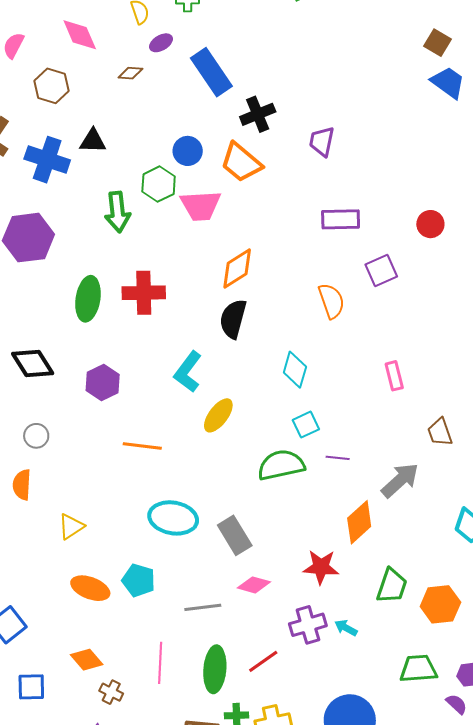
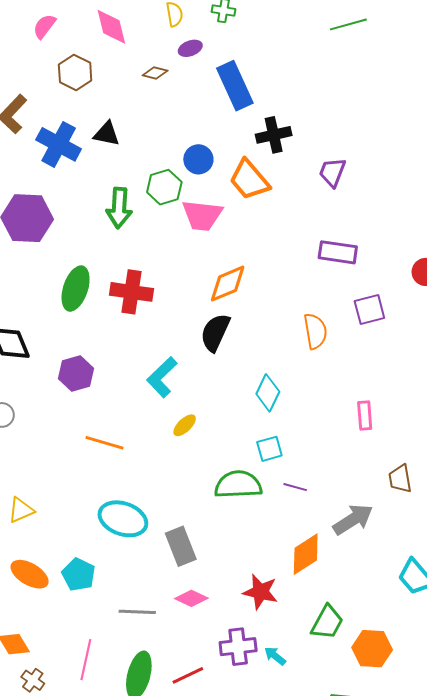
yellow ellipse: (218, 415) -> (185, 425), size x0.7

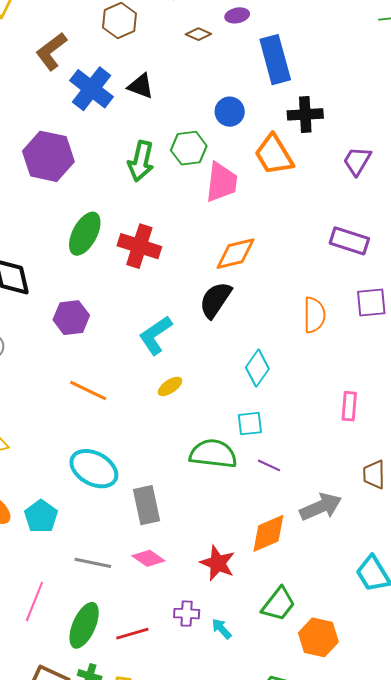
blue circle: (198, 159) -> (230, 112), moved
pink trapezoid: (202, 215) -> (222, 182), turned -99
purple cross: (238, 647) -> (187, 614), size x0.7

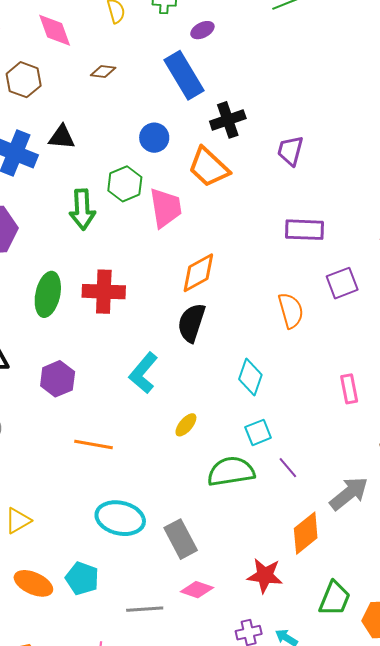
purple ellipse: (237, 15) -> (202, 30), moved
yellow ellipse: (170, 386) -> (186, 425), moved
purple line: (269, 465) -> (288, 468), turned 40

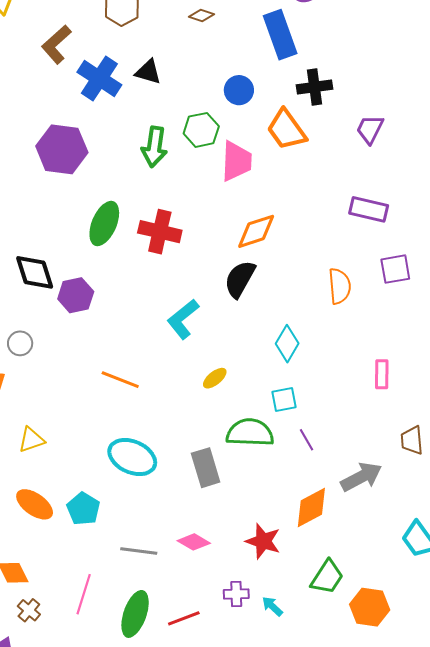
purple hexagon: (58, 379) -> (76, 295), moved
gray rectangle: (181, 539) -> (206, 468), moved

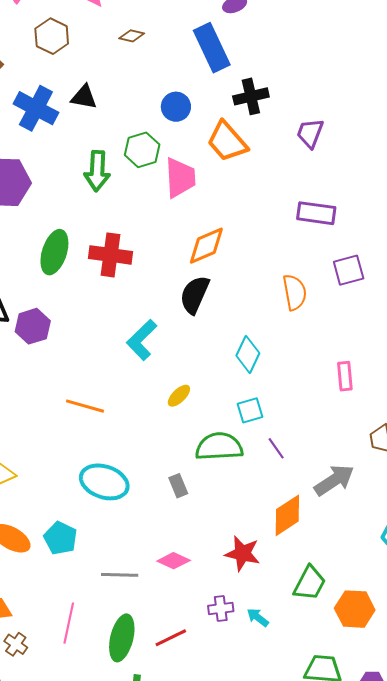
gray rectangle: (206, 468) -> (178, 486), size x0.6

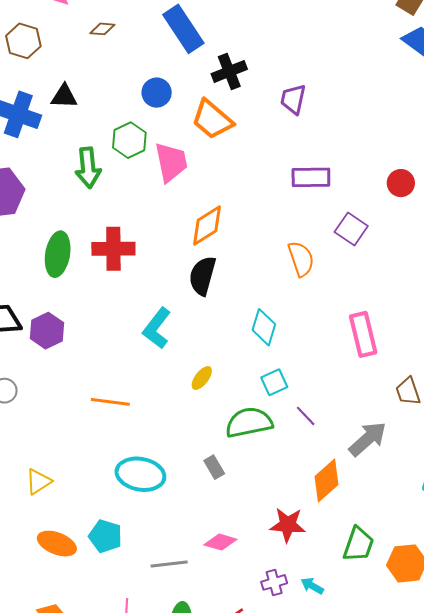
purple square: (349, 270) -> (351, 229), turned -32
pink rectangle: (345, 376) -> (363, 334), size x1.5

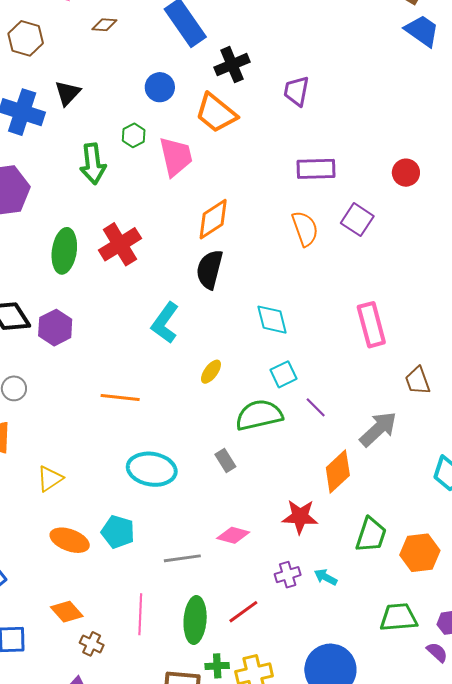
black triangle: (64, 96) -> (67, 93), turned -48
green hexagon: (129, 140) -> (134, 135), size x0.7
red cross: (113, 249) -> (120, 244), turned -30
orange semicircle: (301, 259) -> (305, 229), moved
cyan diamond: (264, 327) -> (272, 320), turned -30

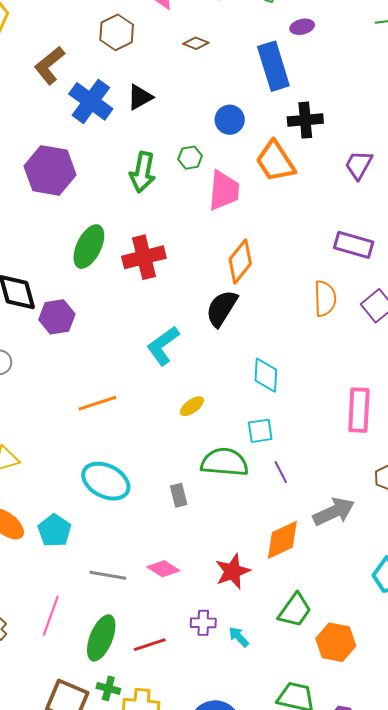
orange diamond: (213, 219) -> (240, 261), turned -36
orange line: (120, 398) -> (97, 403), turned -42
red star: (300, 517) -> (233, 571), turned 30

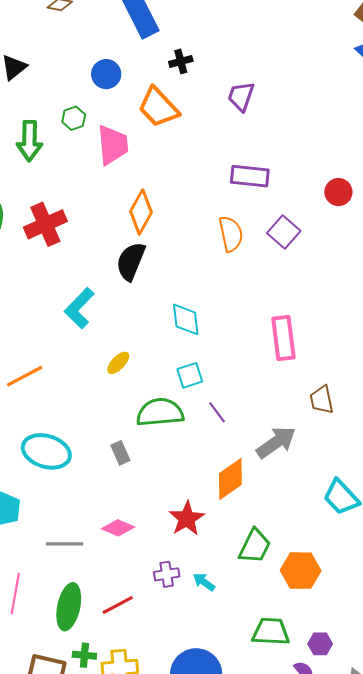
black cross: (305, 120) -> (181, 61), size x0.7

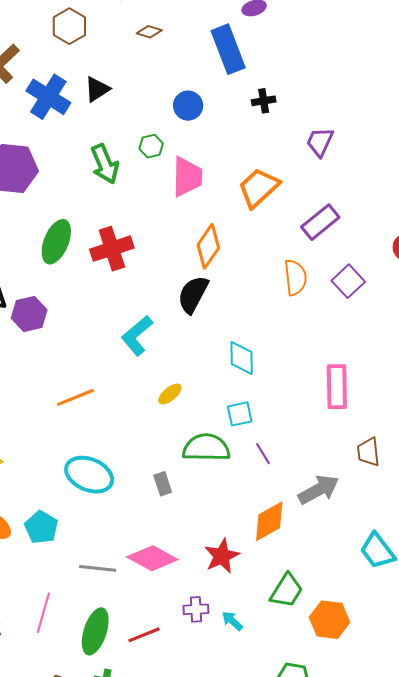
orange trapezoid: (158, 107) -> (259, 188), moved, turned 84
green arrow: (29, 141) -> (105, 164), turned -30
purple rectangle: (250, 176) -> (320, 222), turned -51
pink diamond: (118, 528) -> (152, 558), size x1.5

